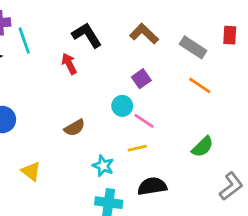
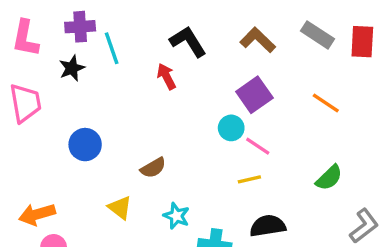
red rectangle: (230, 35) -> (362, 42), size x1.4
gray rectangle: (193, 47) -> (317, 35), moved
purple square: (141, 79) -> (254, 95), size x1.5
brown semicircle: (75, 128) -> (153, 168), moved
cyan star: (103, 166) -> (176, 216), moved

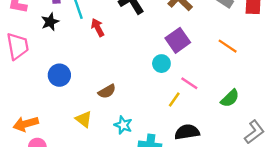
red arrow: (166, 76) -> (98, 28), moved
pink line: (258, 146) -> (189, 83), moved
yellow line: (249, 179) -> (174, 99), turned -42

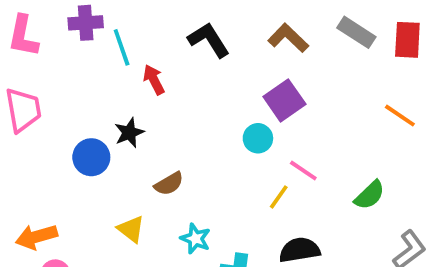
black star: (50, 22) -> (129, 133), moved
orange line: (228, 46) -> (400, 116), moved

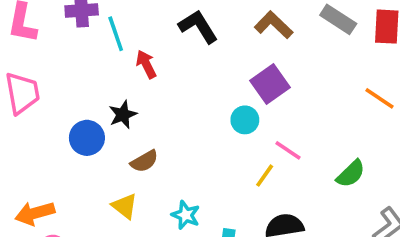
brown semicircle: (169, 184) -> (144, 161), moved

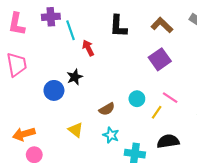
black L-shape: (198, 27) -> (118, 26), turned -145
cyan circle: (245, 120) -> (137, 99), moved
brown semicircle: (144, 161) -> (107, 109), moved

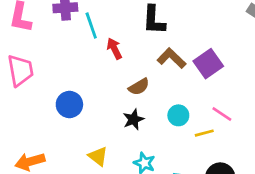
brown L-shape: (162, 25) -> (172, 58), moved
black star: (75, 77) -> (133, 119), moved
brown semicircle: (107, 109) -> (139, 87), moved
yellow line: (157, 112) -> (204, 133), turned 40

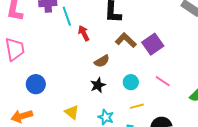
blue circle: (69, 104) -> (36, 84), moved
yellow line: (204, 133) -> (137, 106), moved

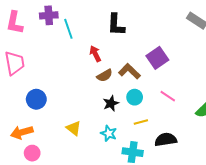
red arrow: (84, 33) -> (95, 54), moved
brown L-shape: (126, 40) -> (129, 71), moved
black star: (98, 85) -> (111, 103), moved

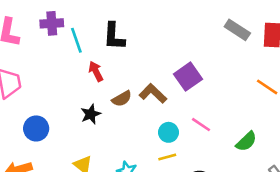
black L-shape: (116, 25) -> (114, 36), moved
red arrow: (95, 54) -> (96, 71), moved
cyan circle: (135, 97) -> (168, 132), moved
black star: (111, 103) -> (91, 114), moved

